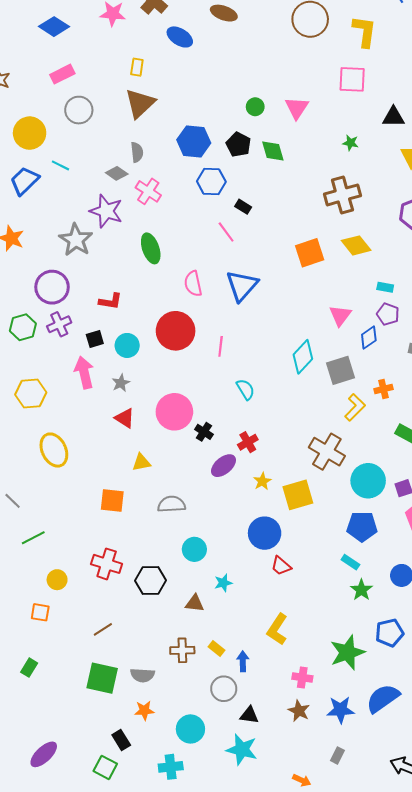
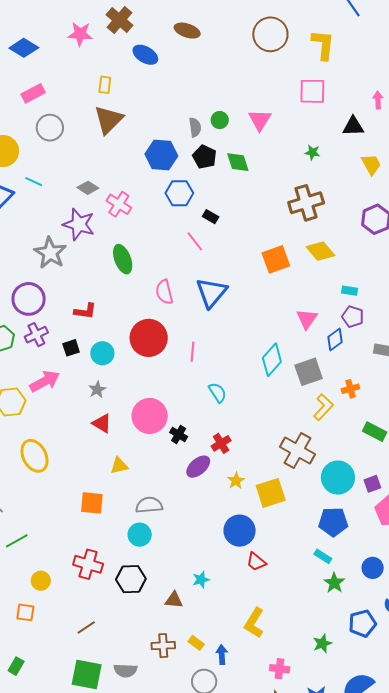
gray semicircle: (137, 152) -> (195, 127), moved
pink arrow: (84, 372) -> (45, 381), moved, turned 76
cyan circle: (194, 549) -> (140, 535), moved
green star: (347, 653) -> (322, 644), size x0.6

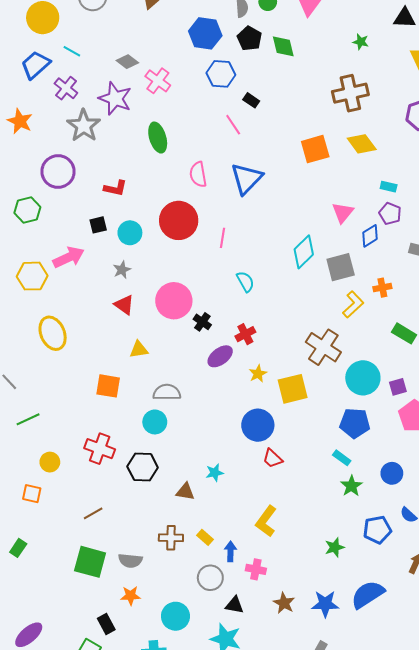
purple cross: (36, 335) -> (66, 88), moved, turned -30
pink cross: (280, 669) -> (256, 569), moved

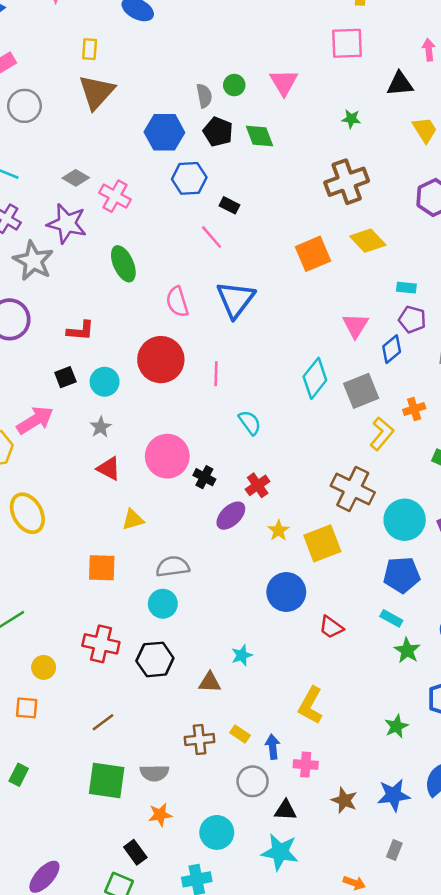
red trapezoid: (273, 458) -> (331, 627), moved

